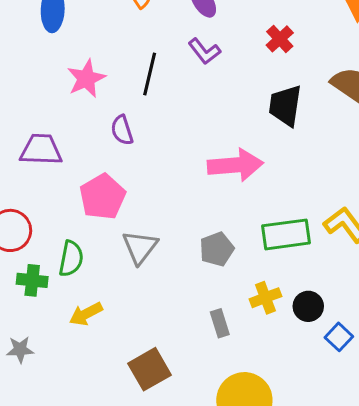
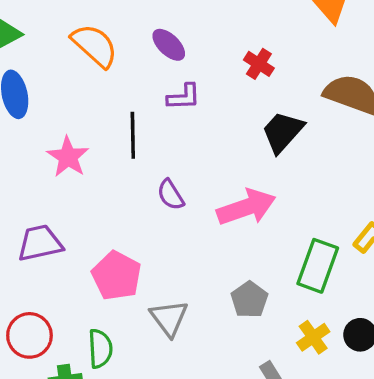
purple L-shape: (204, 51) -> (184, 97), turned -40
black trapezoid: (285, 106) -> (283, 132), turned 48
purple semicircle: (122, 130) -> (171, 195), moved
green rectangle: (286, 234) -> (318, 266), turned -48

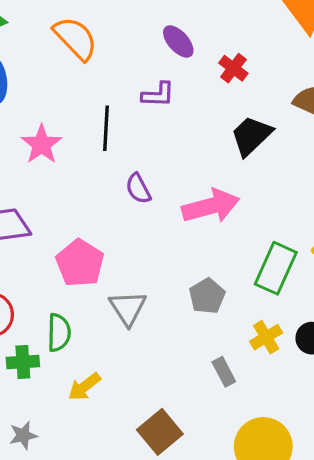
purple ellipse: (169, 45) -> (178, 42), moved

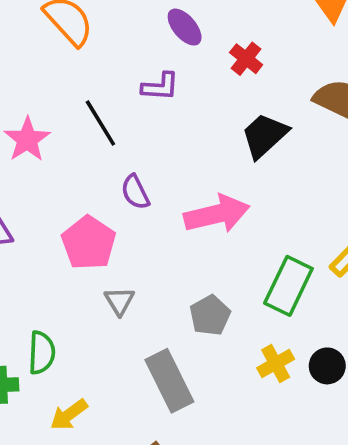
black line: (106, 128) -> (100, 123), turned -36
pink pentagon: (80, 263) -> (89, 243), moved
gray triangle: (128, 308) -> (119, 301), moved, size x0.7
gray rectangle: (224, 372) -> (169, 381), moved, size x1.8

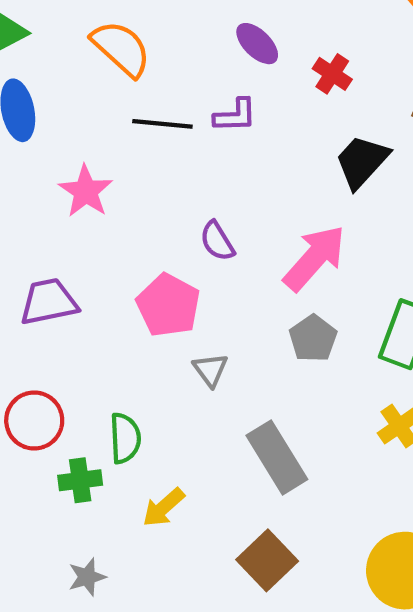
black line: (100, 123) -> (162, 124), moved, turned -48
pink arrow: (217, 214) -> (315, 258), turned -30
gray pentagon: (210, 315) -> (313, 338), moved

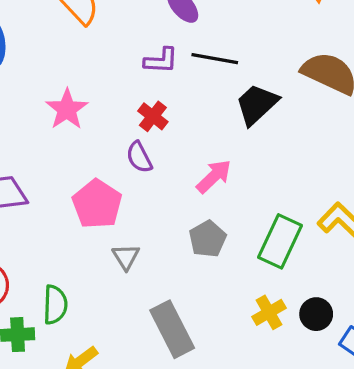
red cross: (332, 74) -> (153, 116), moved
black line: (162, 124) -> (215, 59), moved
pink star: (86, 191) -> (67, 109), moved
pink arrow: (315, 258) -> (214, 176), size x0.7

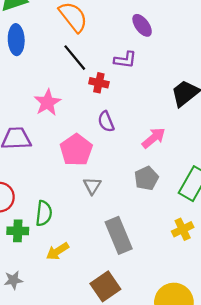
black line: (215, 59) -> (75, 58), moved, turned 36
pink star: (67, 109) -> (47, 103), moved
red cross: (153, 116) -> (99, 83), moved, turned -30

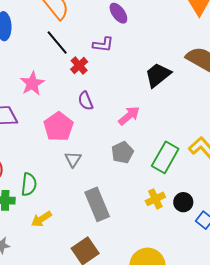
red cross: (99, 83) -> (79, 65), turned 36

